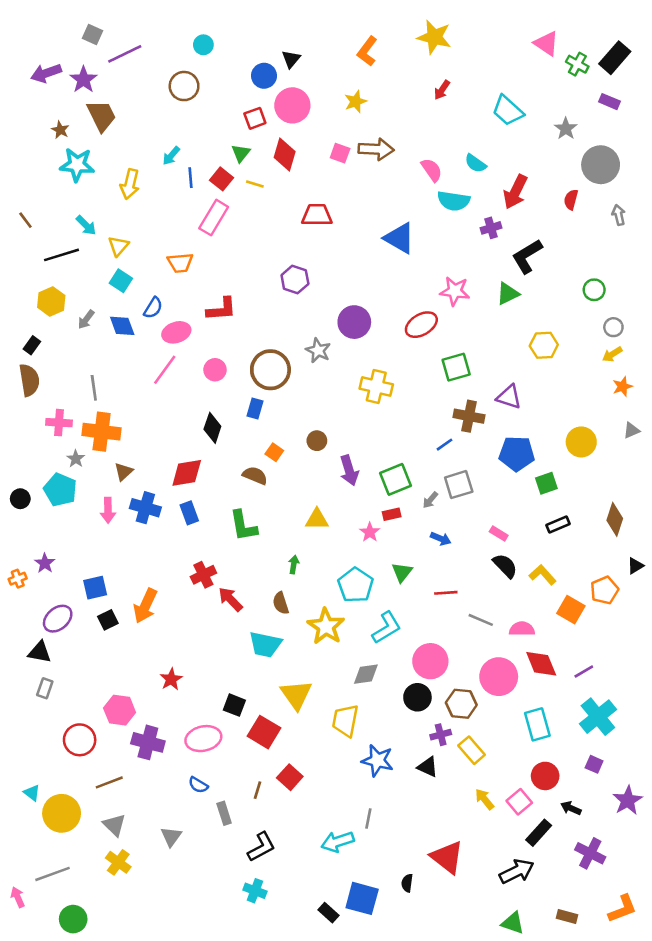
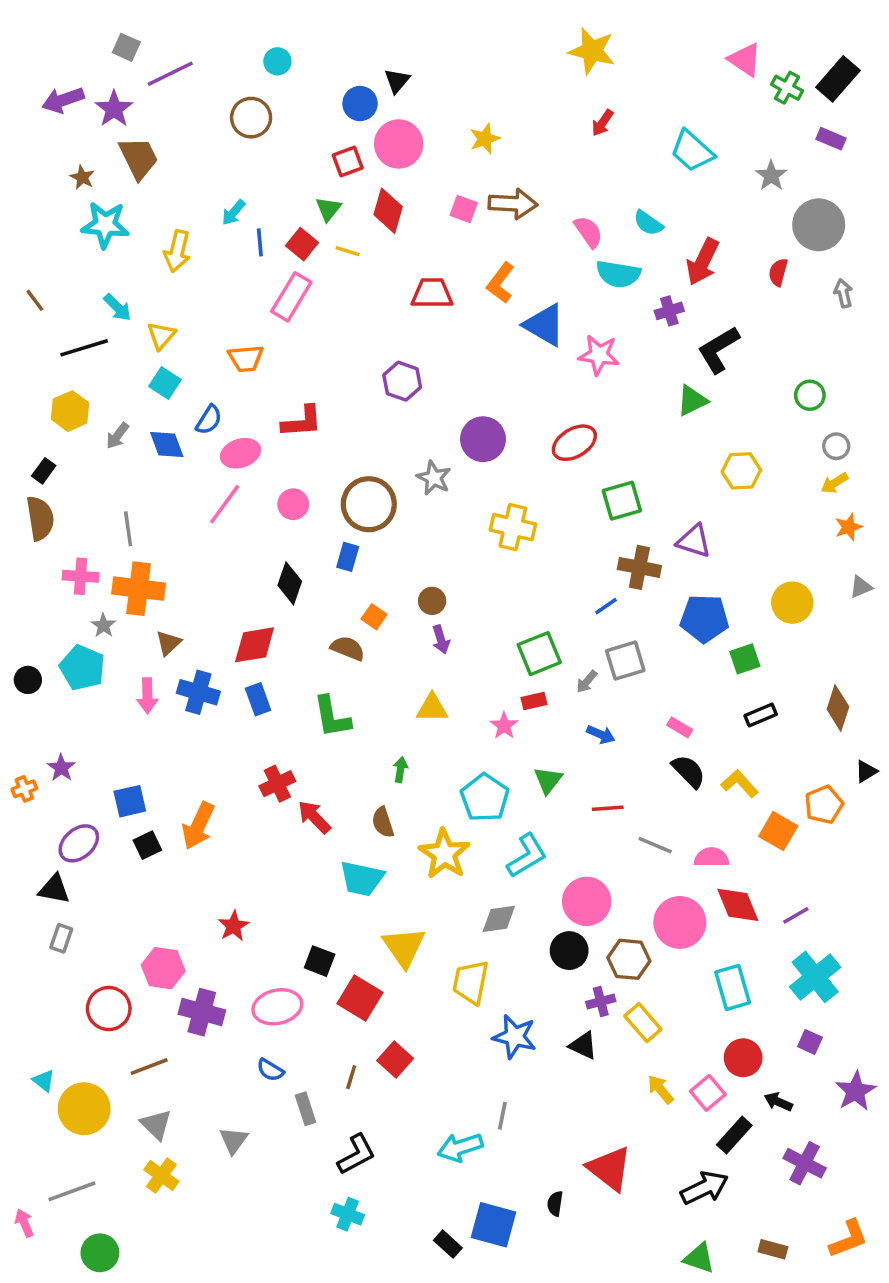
orange L-shape: (367, 51) -> (501, 283), moved
pink star: (455, 291) -> (599, 355), moved
purple arrow: (349, 470) -> (441, 640), moved, size x0.7

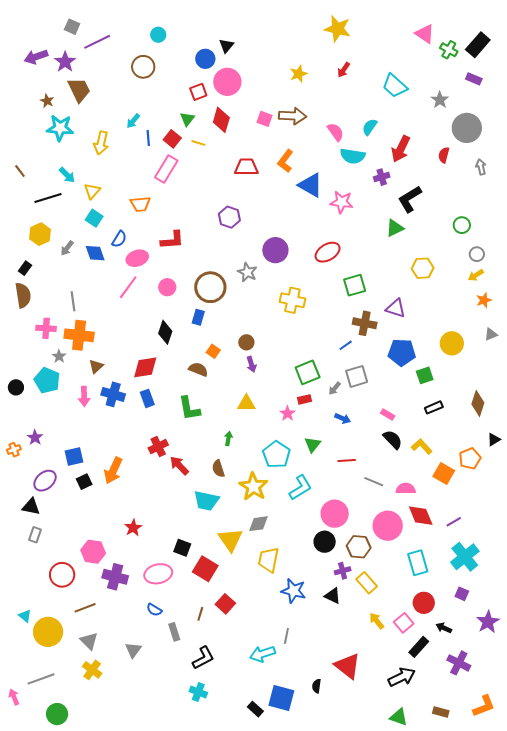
yellow star: (485, 139) -> (299, 74), moved
cyan semicircle: (648, 223) -> (370, 127), turned 90
gray diamond: (499, 919) -> (258, 524), moved

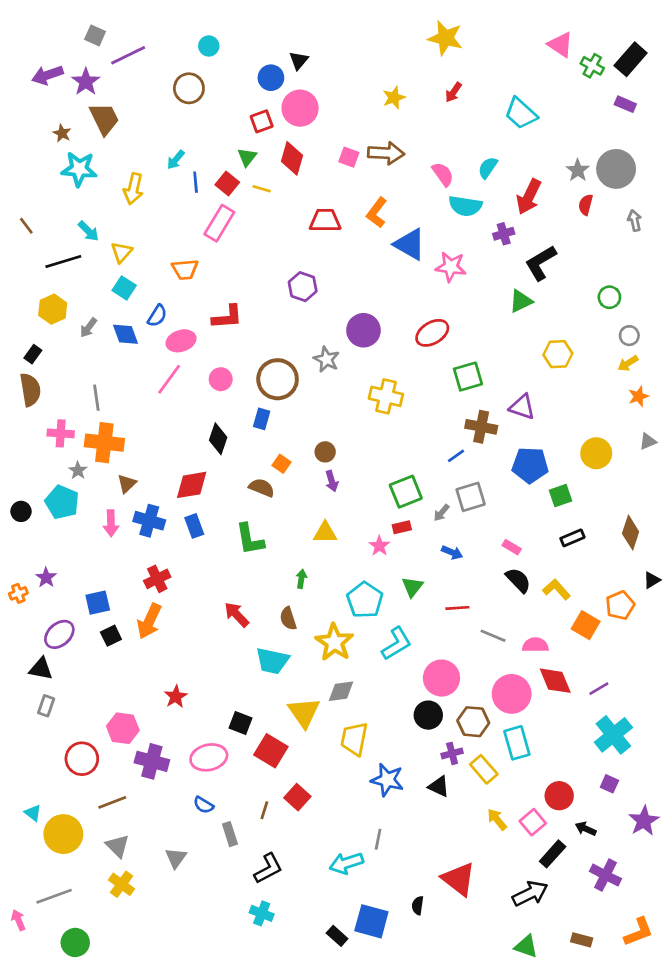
gray star: (440, 100) -> (578, 170), moved
red cross: (158, 447) -> (157, 579), moved
cyan rectangle: (418, 563) -> (517, 743), moved

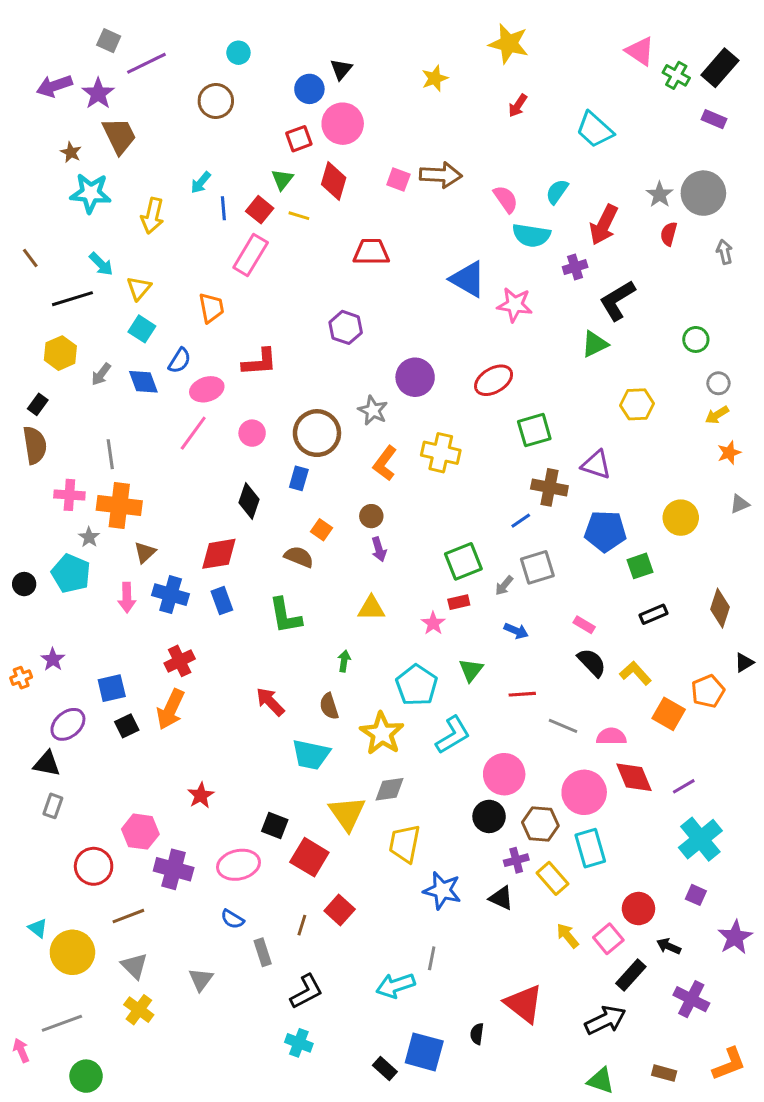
yellow star: (394, 98) -> (435, 78), moved
orange L-shape: (377, 213) -> (385, 463), moved
orange trapezoid: (185, 269) -> (211, 308), turned -96

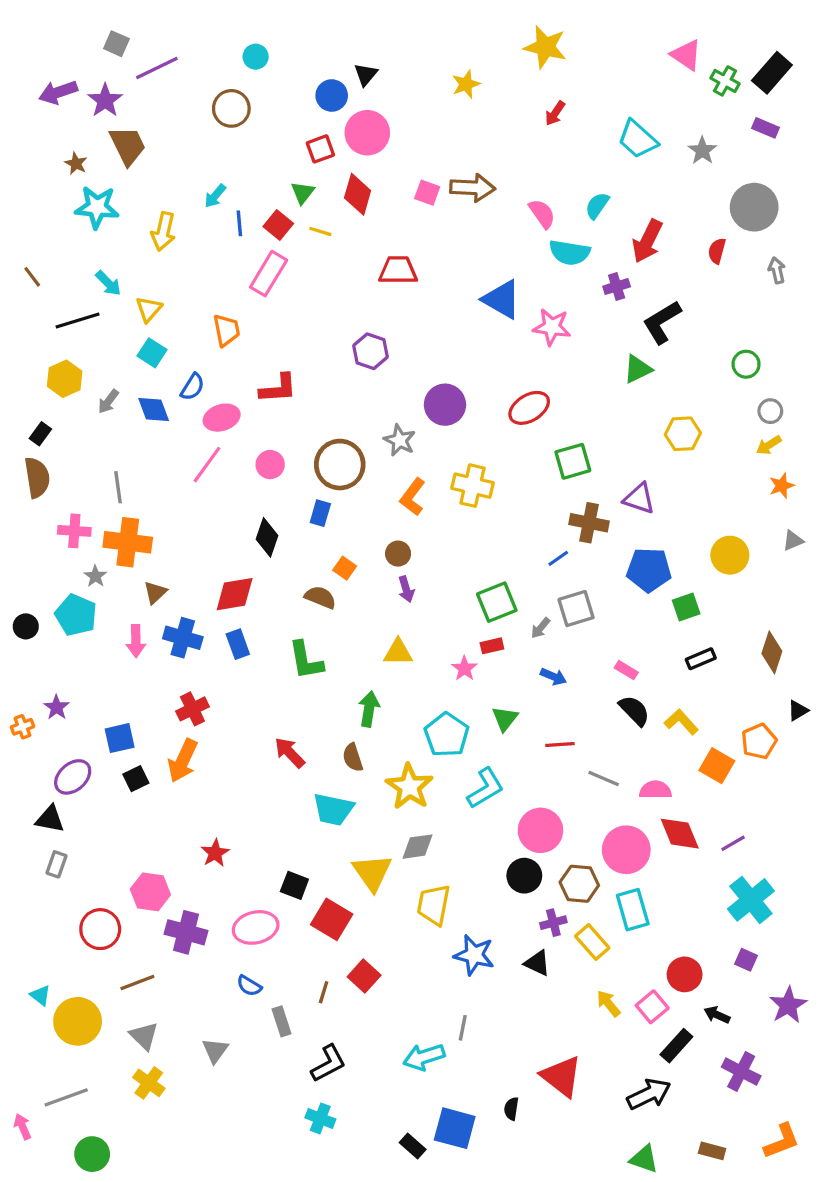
gray star: (660, 195) -> (702, 151), moved
green arrow: (344, 661) -> (369, 709), size x1.5

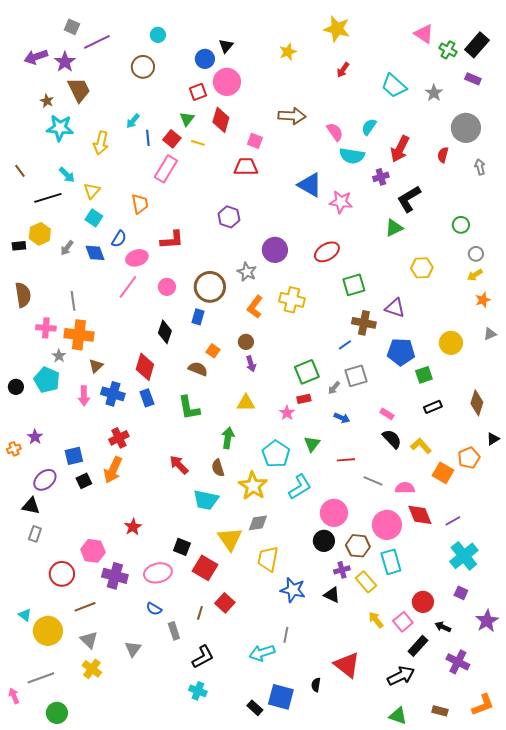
pink square: (427, 193) -> (255, 141), moved
black rectangle: (40, 434) -> (19, 246), moved, turned 48
red diamond: (235, 594) -> (145, 367), turned -64

